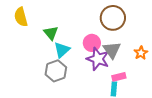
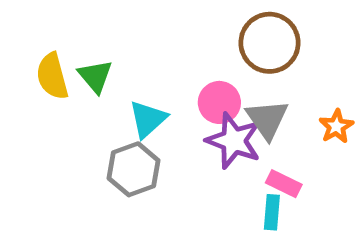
yellow semicircle: (21, 17) -> (52, 76), moved
green triangle: (51, 33) -> (95, 76), moved
pink rectangle: (119, 77) -> (284, 184), turned 40

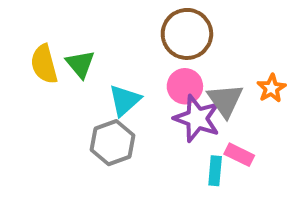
brown circle: (269, 43) -> (187, 34), moved
orange star: (336, 126) -> (271, 88), moved
cyan rectangle: (272, 212) -> (215, 171), moved

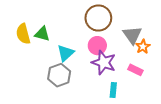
green triangle: (80, 64) -> (42, 34), turned -35
gray triangle: (225, 100) -> (132, 35), moved
pink rectangle: (239, 155) -> (135, 70), moved

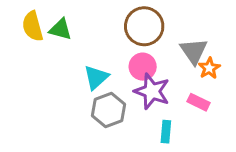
yellow semicircle: (23, 34) -> (33, 26), moved
green triangle: (42, 34) -> (60, 29), moved
gray hexagon: (59, 75) -> (108, 110), moved

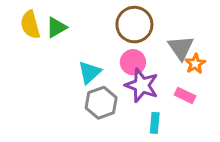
green triangle: (60, 29) -> (56, 27), turned -45

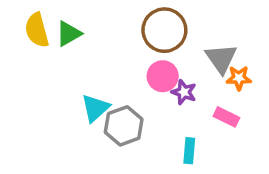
orange star: (195, 64) -> (239, 78), turned 30
cyan triangle: (90, 72) -> (95, 108), moved
purple star: (142, 85) -> (184, 92), moved, size x0.6

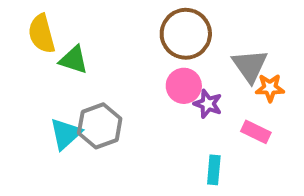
green triangle: (69, 34) -> (74, 60), moved, turned 48
cyan triangle: (95, 108) -> (66, 134), moved
gray hexagon: (124, 126) -> (100, 126), moved

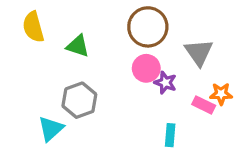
green triangle: (74, 60) -> (78, 46), moved
orange star: (270, 88) -> (221, 94), moved
cyan triangle: (66, 134) -> (51, 129), moved

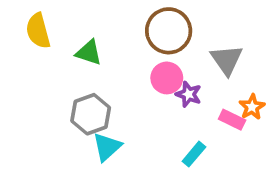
orange star: (221, 94) -> (252, 107), turned -30
cyan triangle: (51, 129) -> (107, 147), moved
cyan rectangle: (170, 135) -> (194, 154), turned 35

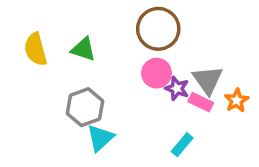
yellow semicircle: (38, 31) -> (36, 49), moved
gray triangle: (227, 60) -> (208, 80), moved
pink rectangle: (232, 120) -> (201, 102), moved

